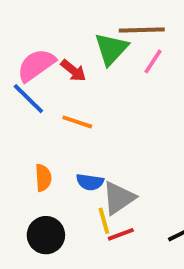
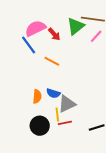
orange semicircle: (43, 178) -> (37, 96), moved
black circle: (46, 235) -> (40, 126), moved

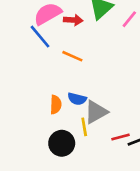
red arrow: (54, 34) -> (73, 20), turned -40
red line: (65, 123) -> (120, 137), moved

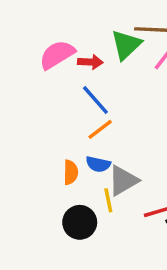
blue line: (40, 37) -> (95, 100), moved
orange line: (72, 56) -> (100, 129), moved, turned -60

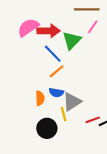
green triangle: (126, 45) -> (72, 40), moved
red arrow: (90, 62) -> (49, 31), size x1.5

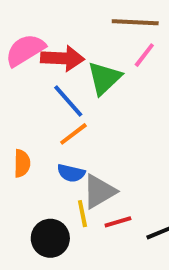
orange semicircle: (40, 98) -> (22, 163), moved
red line: (93, 120) -> (118, 222), moved

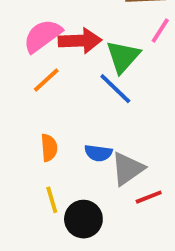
blue line: (68, 101) -> (115, 89), moved
orange line: (73, 134) -> (46, 80), moved
yellow line: (82, 214) -> (52, 200), moved

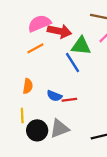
green triangle: (123, 57) -> (81, 46), turned 40
gray triangle: (128, 169) -> (59, 129), moved
red line: (149, 197) -> (69, 100), moved

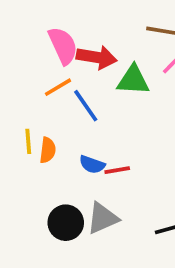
pink semicircle: (39, 23) -> (63, 46), turned 90
blue line: (73, 63) -> (86, 106), moved
yellow line: (22, 115) -> (28, 141), moved

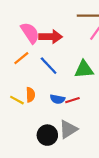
green triangle: (133, 80) -> (84, 69), moved
orange line: (58, 87) -> (21, 58), moved
yellow line: (28, 141) -> (17, 100), moved, turned -48

